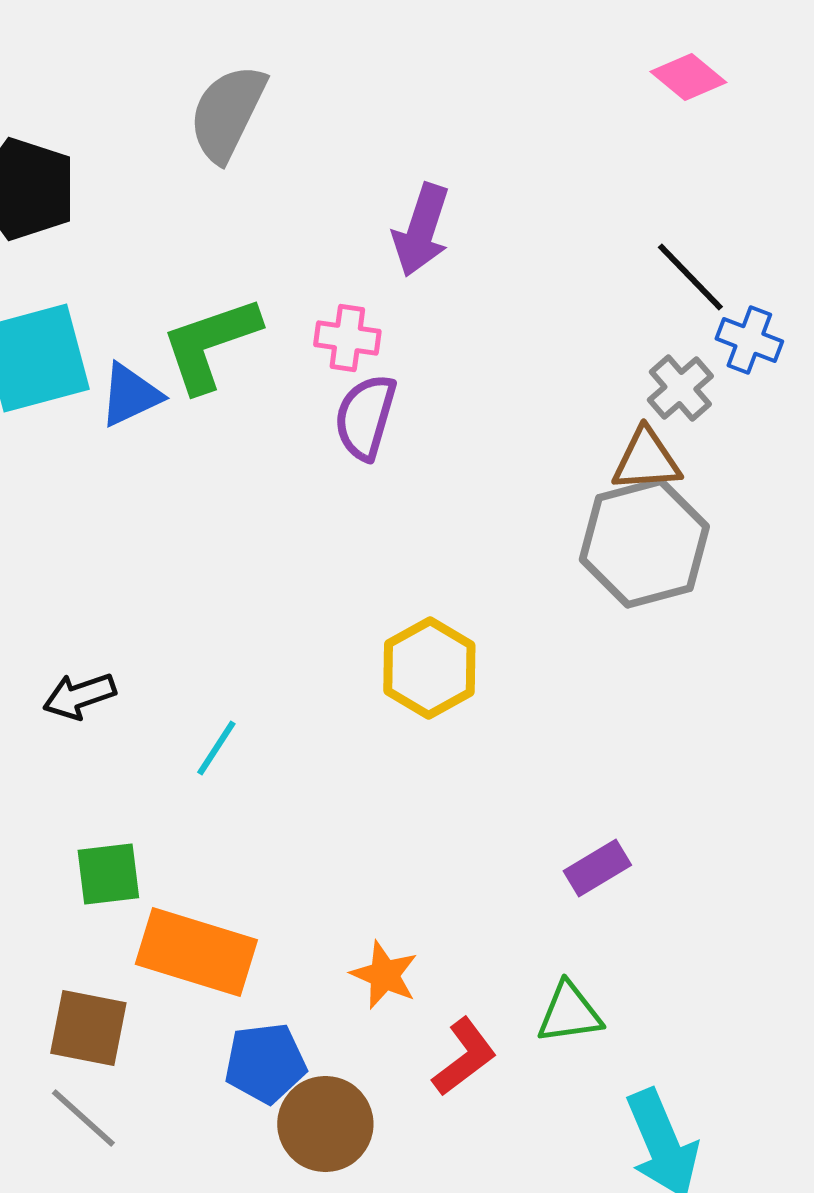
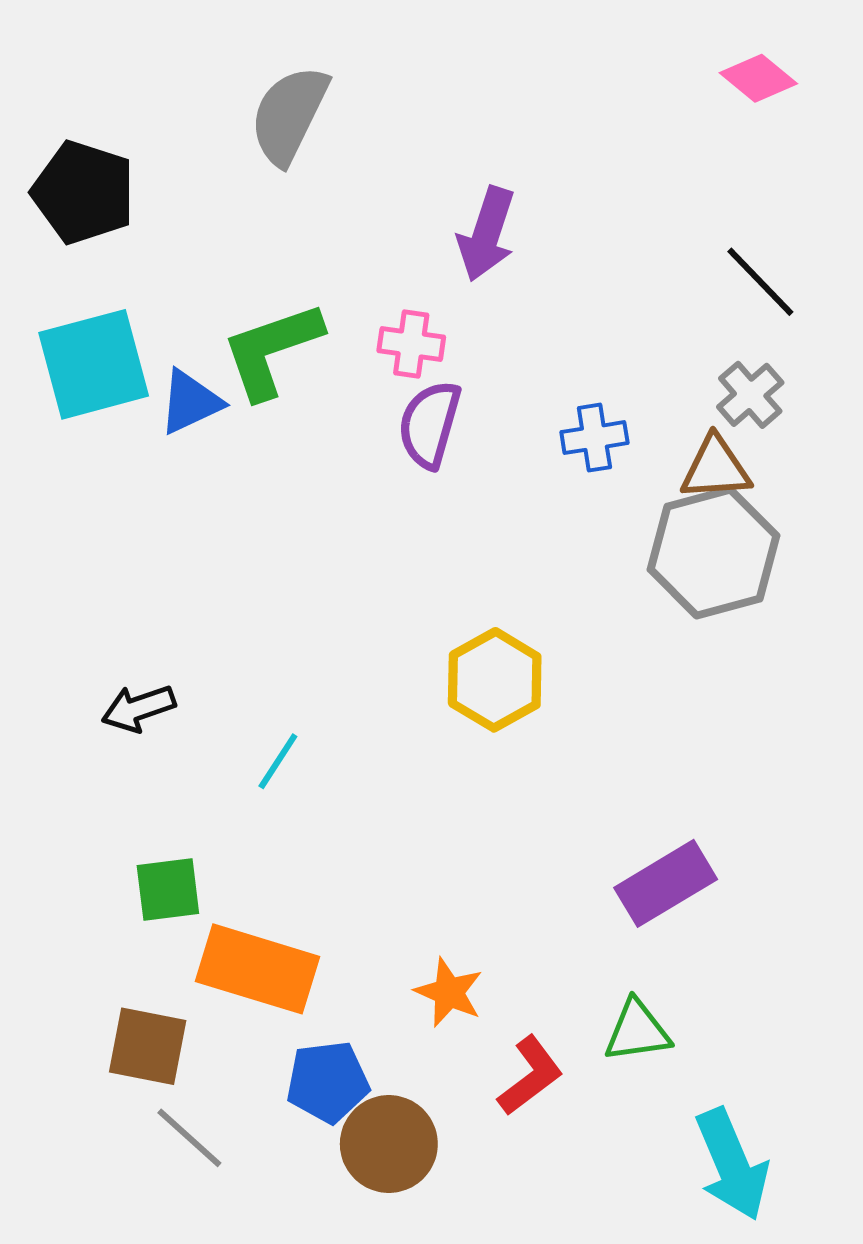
blue cross: (749, 340) -> (594, 438), moved, turned -30
purple rectangle: (597, 868) -> (666, 883), size x1.5
gray line: (83, 1118) -> (189, 1138), moved

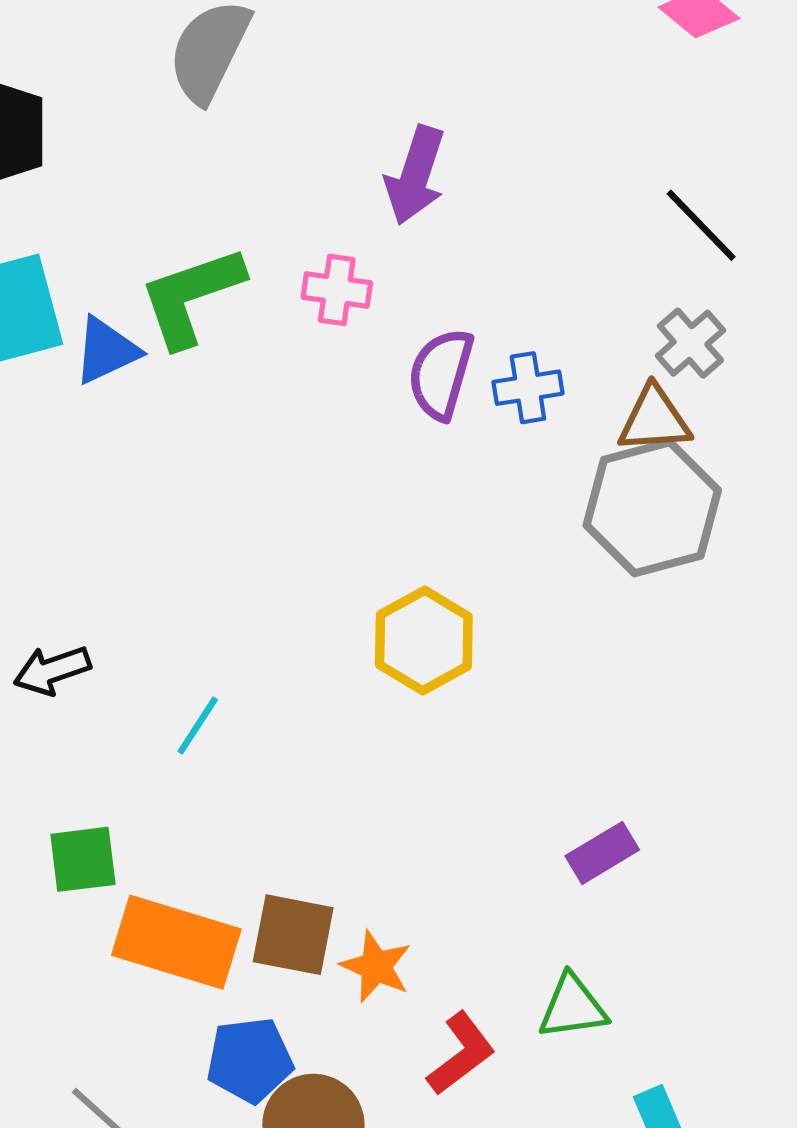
purple semicircle: (430, 424) -> (441, 374), moved
purple rectangle: (666, 883) -> (602, 853), size x0.7
brown square: (148, 1046) -> (293, 935), moved

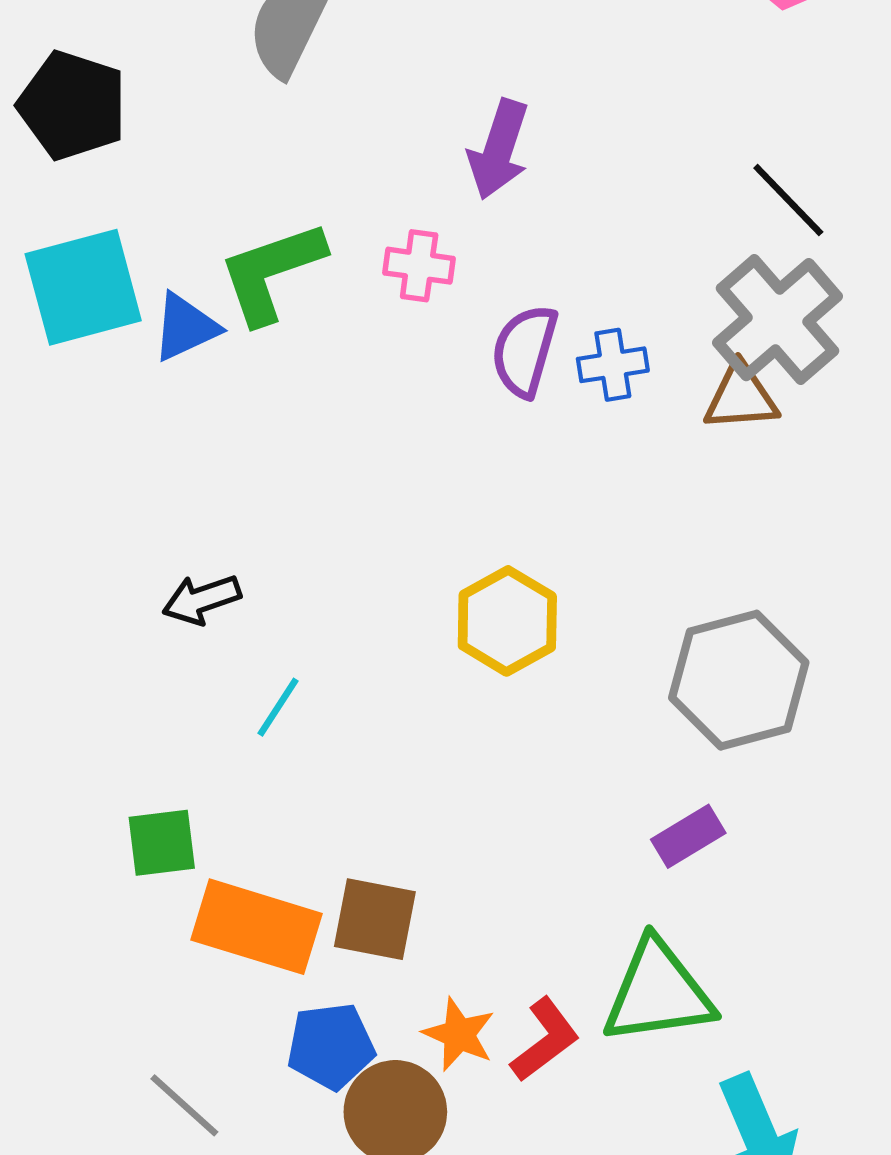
gray cross: (690, 343) -> (778, 320), size x1.8
gray hexagon: (652, 508) -> (739, 680), moved
black arrow: (52, 670) -> (202, 599), moved
orange star: (376, 967) -> (459, 1034), moved
green triangle: (573, 1007) -> (658, 992), size x1.6

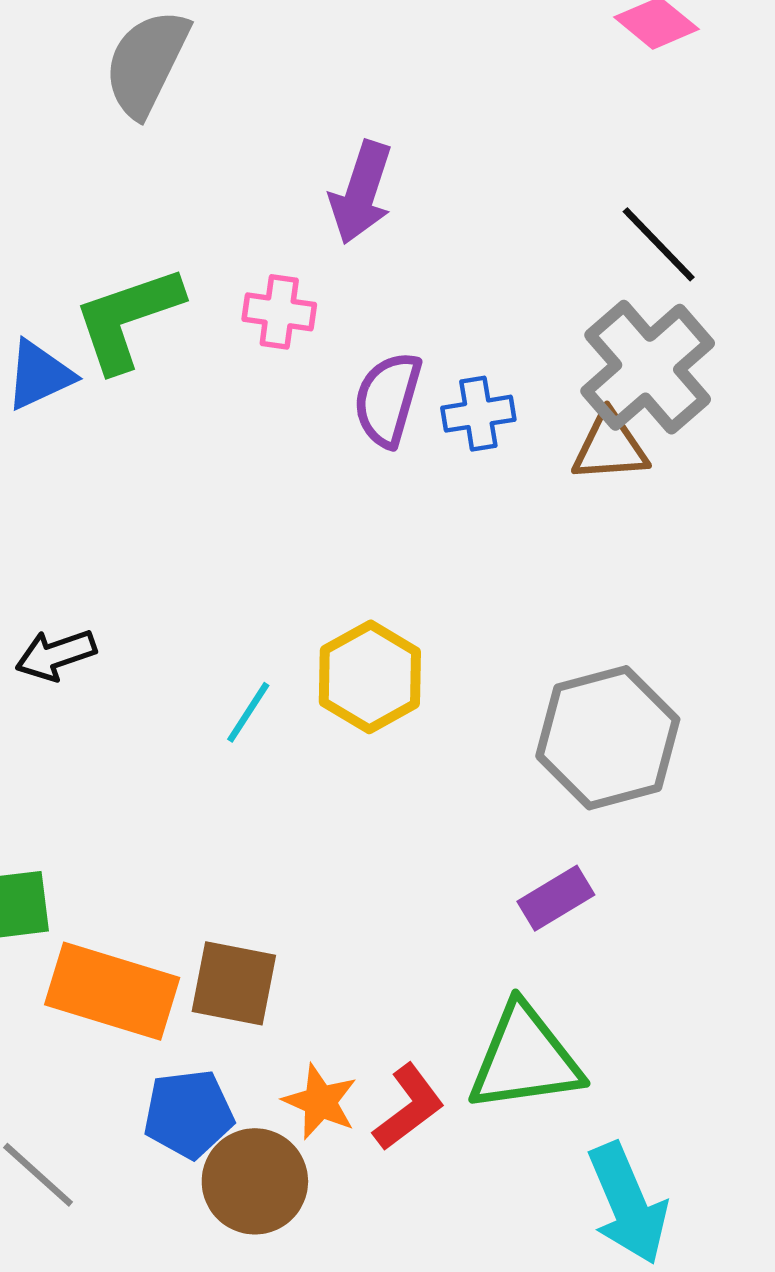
cyan line: (278, 707) -> (248, 712), moved

